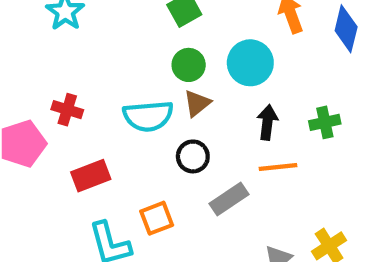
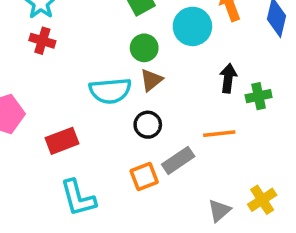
cyan circle: (250, 63) -> (192, 26), moved
red cross: (67, 110) -> (42, 41), moved
black arrow: (267, 122) -> (228, 78), moved
orange square: (157, 218) -> (144, 177), moved

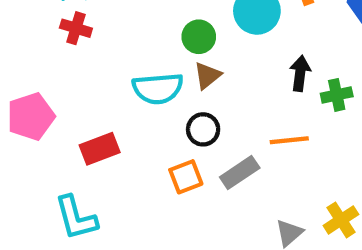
orange square: (144, 177) -> (186, 177), moved
cyan L-shape: (78, 198) -> (76, 218), moved

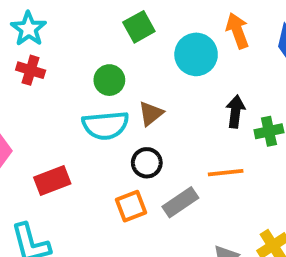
green circle: (199, 37) -> (109, 80), moved

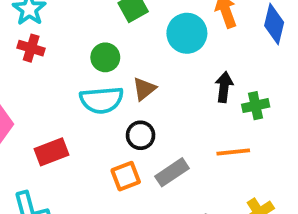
orange line: (226, 173) -> (233, 152), moved

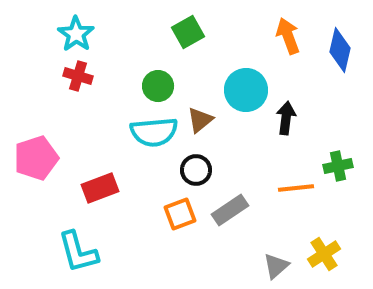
cyan circle: (187, 33) -> (246, 90), moved
green cross: (256, 106) -> (338, 166), moved

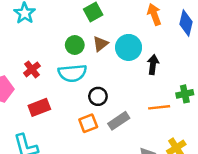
red cross: (78, 76) -> (32, 69), moved, turned 35
brown triangle: (200, 120) -> (100, 44), moved

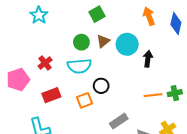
green cross: (185, 94) -> (175, 93), moved
gray rectangle: (119, 121) -> (119, 121), moved
orange square: (88, 123) -> (85, 100), moved

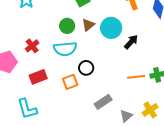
black arrow: (148, 59) -> (131, 42), turned 35

